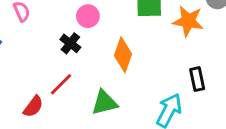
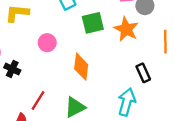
orange star: (188, 21) -> (126, 29), turned 30
black cross: (70, 43) -> (12, 69), moved

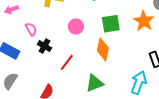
green square: (93, 23) -> (111, 24), moved
red line: (38, 100) -> (67, 62), moved

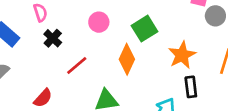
orange star: (144, 21) -> (182, 55), moved
green square: (111, 24) -> (144, 29), turned -36

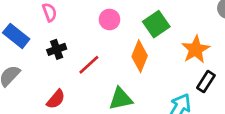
black cross: (53, 38) -> (57, 49), moved, turned 30
black rectangle: (191, 87) -> (206, 82), turned 42

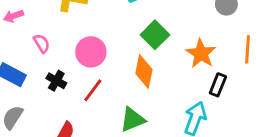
pink circle: (110, 19) -> (91, 52), moved, size x1.4
black cross: (57, 49) -> (56, 81), turned -30

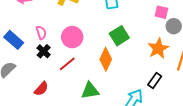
pink semicircle: (42, 43) -> (41, 33), moved
orange star: (201, 54) -> (158, 48), moved

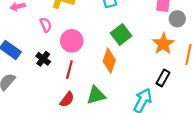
pink semicircle: (41, 33) -> (46, 25), moved
red line: (67, 64) -> (69, 70), turned -30
red semicircle: (41, 89) -> (67, 99), moved

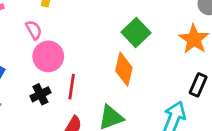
pink circle: (72, 41) -> (48, 56), moved
black cross: (43, 59) -> (40, 94), moved, turned 32

